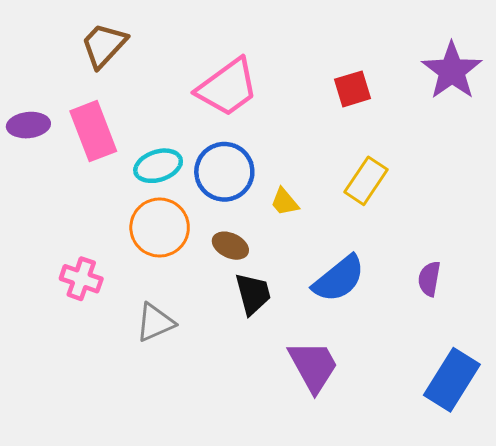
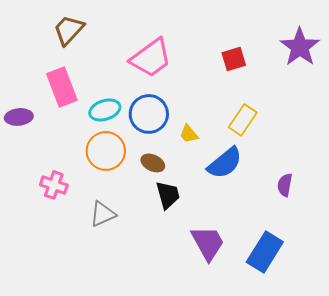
purple ellipse: (28, 125) -> (19, 117), moved
blue semicircle: (339, 279) -> (225, 163), moved
blue rectangle: (452, 380) -> (265, 252), moved

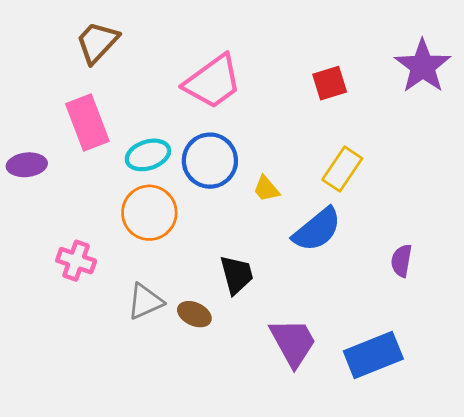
brown ellipse: (153, 163) -> (194, 314), moved
blue rectangle: (265, 252) -> (373, 355), turned 36

